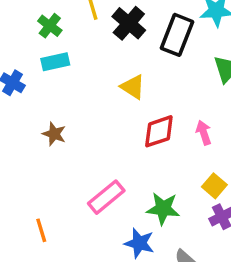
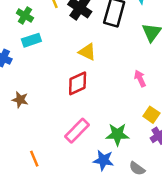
red diamond: (159, 131) -> (78, 83), moved
brown star: (54, 134) -> (20, 100), moved

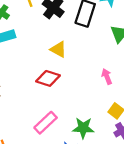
red diamond: (78, 83) -> (48, 78), turned 40

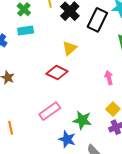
yellow triangle: (58, 49) -> (70, 48), turned 42

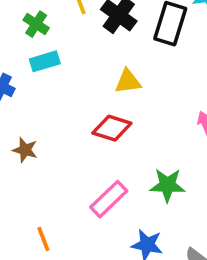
yellow triangle: (70, 48) -> (128, 82), turned 42
green star: (82, 120) -> (167, 185), moved

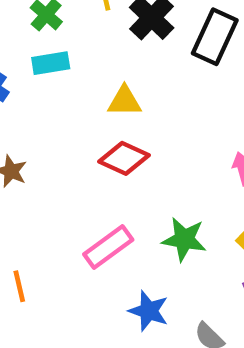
yellow triangle: (128, 82) -> (125, 101), moved

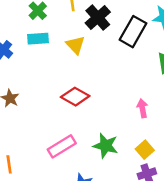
yellow triangle: (125, 101) -> (76, 45), moved, turned 42

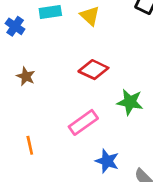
green star: (106, 146) -> (130, 102), moved

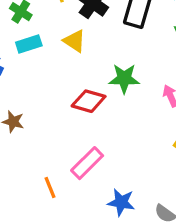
green star: (130, 102) -> (124, 79), moved
orange line: (30, 145) -> (50, 187), moved

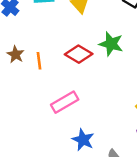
orange line: (50, 187) -> (39, 61), moved

